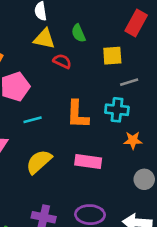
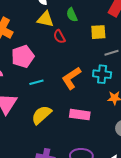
red semicircle: (62, 61) -> (59, 37), turned -144
orange L-shape: (77, 114) -> (71, 78), turned 55

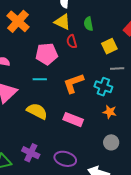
yellow square: (98, 32) -> (109, 46), turned -35
pink pentagon: (23, 56) -> (47, 54), moved
yellow semicircle: (41, 115) -> (37, 111), turned 55

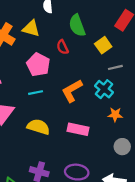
yellow triangle: (62, 22) -> (31, 28), moved
green semicircle: (88, 24) -> (77, 25), size x1.5
pink pentagon: (47, 54) -> (38, 65), turned -30
cyan cross: (103, 87) -> (104, 89), turned 30

